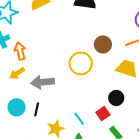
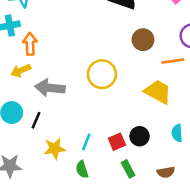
brown circle: (103, 44) -> (143, 40), moved
black circle: (116, 98) -> (140, 136), moved
cyan line: (79, 119) -> (86, 142), turned 48

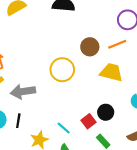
brown circle: (143, 40) -> (90, 47), moved
cyan line: (86, 142) -> (64, 128), turned -56

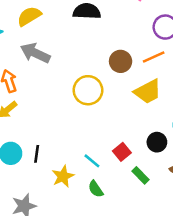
yellow trapezoid: (111, 72) -> (148, 92), turned 140
gray arrow: (23, 92) -> (35, 53), moved, turned 35
black circle: (106, 112) -> (157, 142), moved

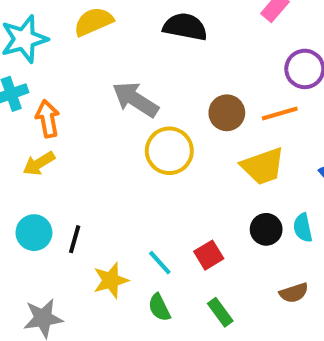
gray arrow: (35, 53) -> (135, 99), moved
black circle: (157, 142) -> (266, 229), moved
green rectangle: (141, 175) -> (220, 312), moved

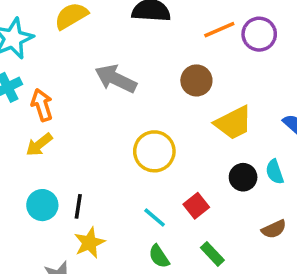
orange line: (280, 113) -> (219, 30), moved
yellow circle: (169, 151) -> (154, 151), moved
yellow star: (111, 280) -> (89, 243), moved

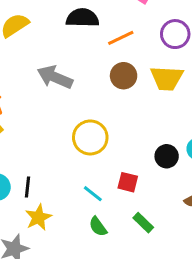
orange line: (219, 30) -> (121, 38), moved
yellow trapezoid: (233, 123) -> (167, 78), moved, turned 32
red square: (196, 206) -> (128, 182), turned -35

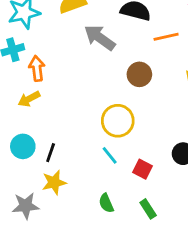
brown circle: (124, 76) -> (139, 74), moved
gray arrow: (55, 77) -> (100, 38), moved
cyan line: (93, 194) -> (110, 155), moved

